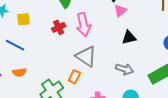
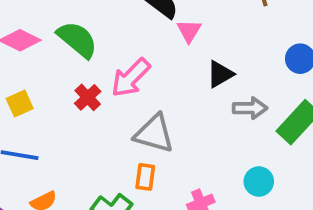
pink arrow: (83, 25) -> (131, 78), turned 75
gray arrow: (124, 69) -> (250, 108), moved

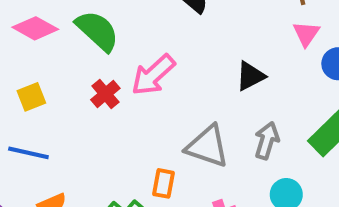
pink triangle: (189, 31) -> (306, 34), moved
gray arrow: (250, 108) -> (267, 141), moved, turned -76
gray triangle: (154, 134) -> (207, 146), moved

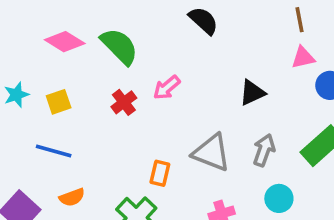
pink triangle: (306, 34) -> (303, 58), turned 40
pink arrow: (153, 75) -> (167, 88), size x0.7
orange rectangle: (163, 183) -> (160, 173), moved

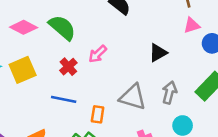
yellow square: (59, 102) -> (23, 70), size x1.5
blue line: (54, 151) -> (64, 99), moved

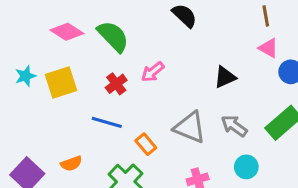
pink triangle: (192, 25) -> (268, 48), turned 42
gray arrow: (169, 92) -> (234, 126), turned -75
orange rectangle: (98, 114) -> (146, 144), turned -54

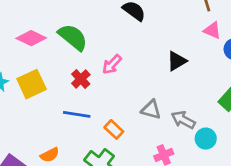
gray arrow: (234, 126) -> (183, 120), moved
gray triangle: (190, 127) -> (151, 110), size x0.7

